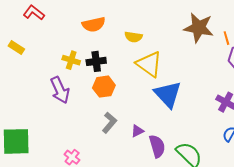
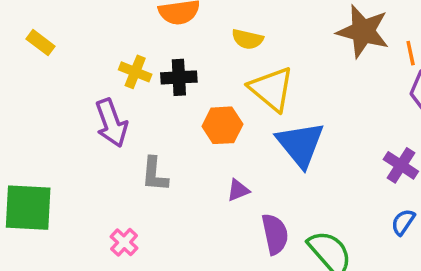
orange hexagon: (104, 87) -> (222, 125), moved
gray L-shape: (109, 123) -> (155, 174), moved, turned 140
purple triangle: (137, 131) -> (238, 190), moved

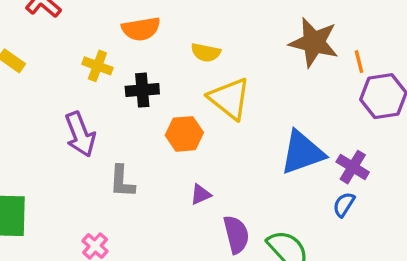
yellow cross: (135, 72) -> (97, 66), moved
blue triangle: (300, 144) -> (302, 152), moved, turned 51
blue semicircle: (403, 222) -> (344, 205), moved

